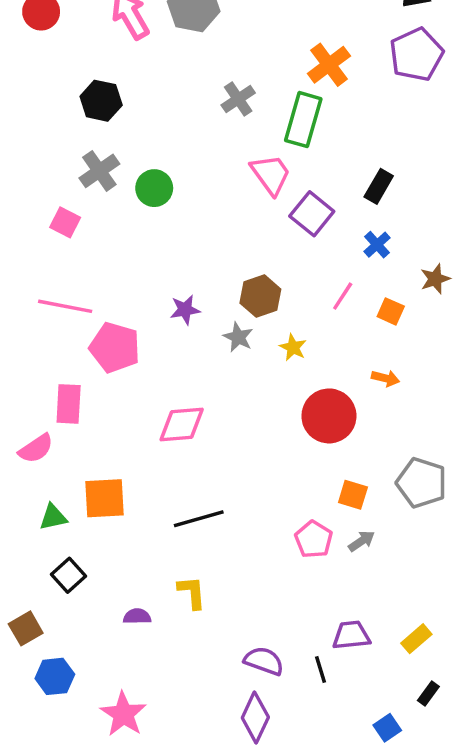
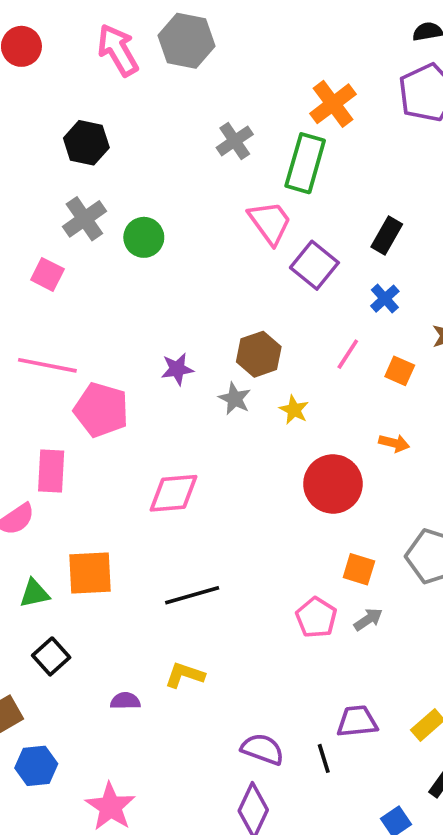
yellow L-shape: (192, 592) -> (185, 675), turned -66

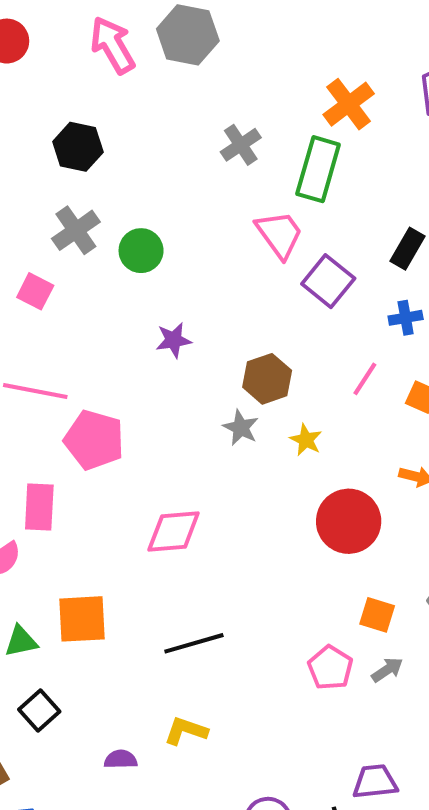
blue cross: (385, 299) -> (406, 318), turned 32
purple star: (177, 369) -> (174, 340), moved

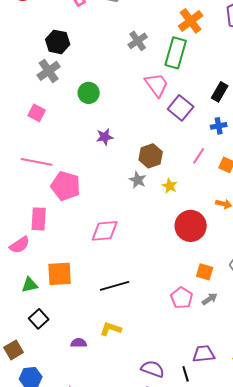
gray cross: (76, 230) -> (49, 71), moved

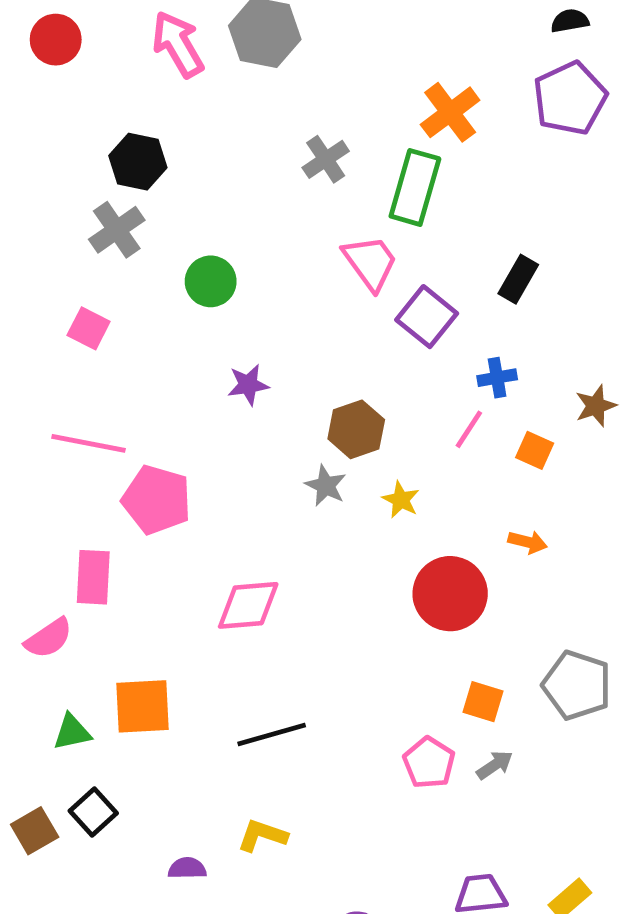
blue cross: (219, 126) -> (497, 378), moved
brown square: (14, 350) -> (35, 831), moved

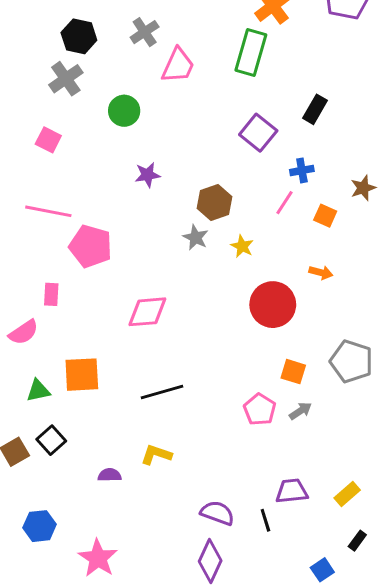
gray cross: (326, 159) -> (145, 32), moved
pink trapezoid: (370, 263) -> (178, 66), moved, turned 60
pink rectangle: (93, 577) -> (51, 294), size x0.7

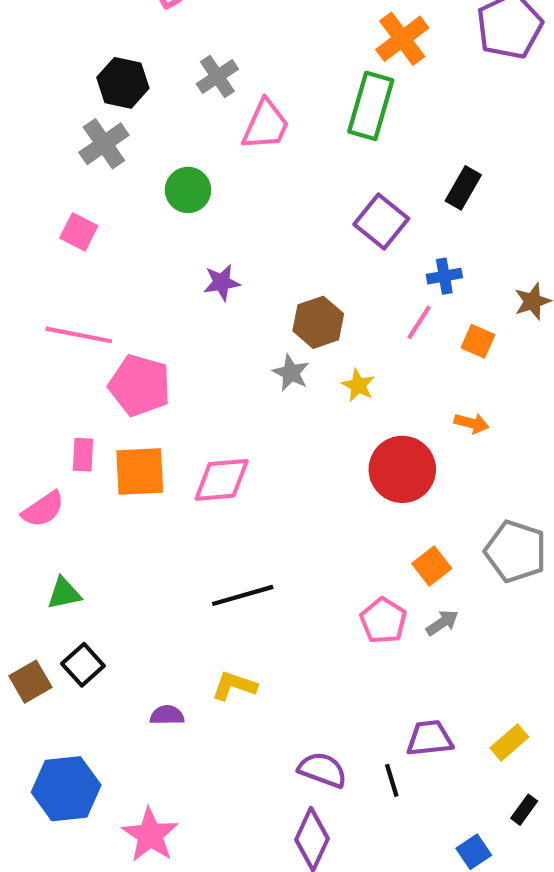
orange square: (293, 372) -> (432, 566), turned 35
orange square: (82, 375) -> (140, 471), moved
blue hexagon: (40, 526) -> (66, 789), size x1.4

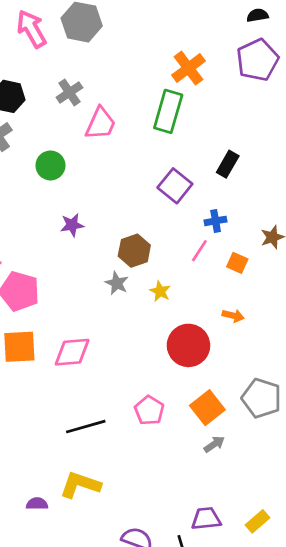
orange square: (432, 566) -> (207, 408), size x1.4
pink pentagon: (383, 621) -> (149, 410), moved
yellow L-shape: (234, 686) -> (80, 485), size x1.4

